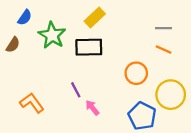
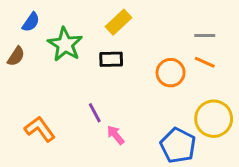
black rectangle: (89, 47) -> (111, 59), size x0.7
orange circle: (136, 73) -> (171, 73), moved

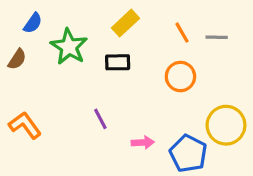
orange line: (205, 62) -> (182, 33), moved, turned 36
orange L-shape: (40, 129) -> (25, 125), moved
pink arrow: (116, 135) -> (143, 142), moved, turned 126

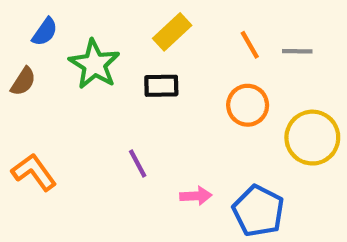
yellow circle: (226, 125) -> (312, 138), moved

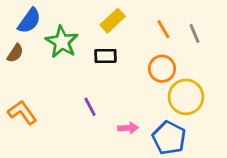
blue semicircle: (45, 32) -> (29, 21), size x1.4
gray line: (297, 51) -> (194, 33), turned 66
yellow circle: (312, 138) -> (186, 97), moved

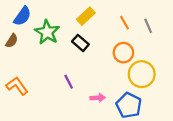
black rectangle: (106, 56) -> (80, 43), turned 42

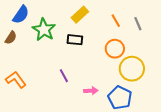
black rectangle: (80, 43) -> (75, 40), turned -35

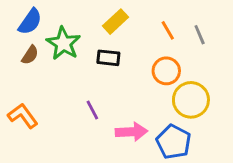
brown semicircle: (11, 38) -> (30, 55), moved
pink arrow: (91, 91) -> (131, 132), size x1.5

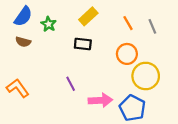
green star: (63, 43) -> (49, 24), moved, size x0.6
brown semicircle: (30, 55) -> (23, 42), turned 72

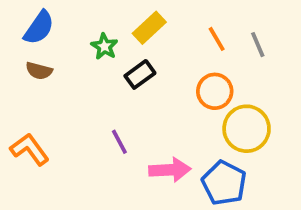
green star: (49, 24) -> (104, 46), moved
black rectangle: (83, 44) -> (140, 74), turned -42

